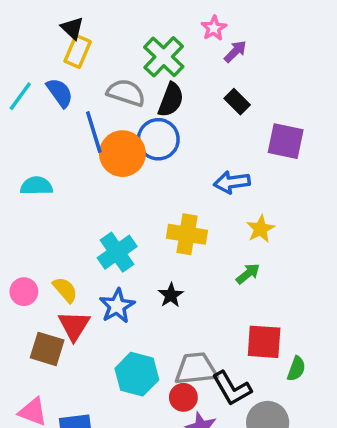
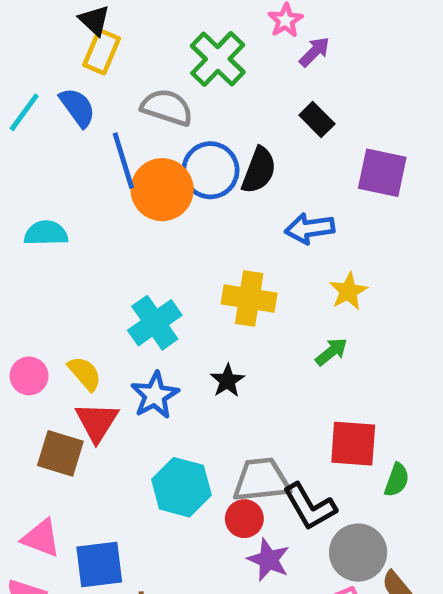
black semicircle: (171, 100) -> (259, 170), moved

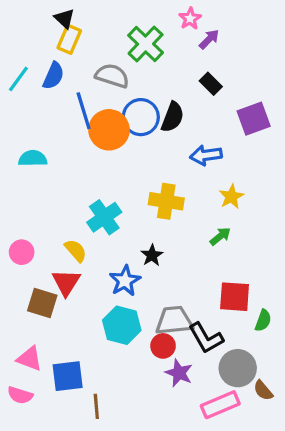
blue semicircle: (77, 107) -> (53, 76), turned 60
purple square: (382, 173) -> (254, 119), turned -32
yellow semicircle: (85, 373) -> (76, 251), moved
blue star: (155, 395) -> (125, 281), moved

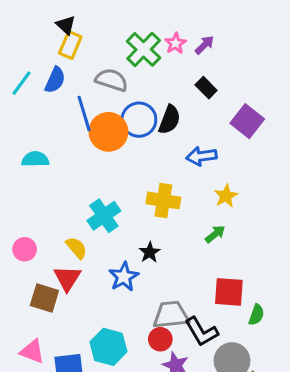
pink star: (190, 19) -> (176, 43), moved
purple square: (254, 119) -> (247, 121), turned -32
cyan hexagon: (122, 325) -> (108, 347), moved

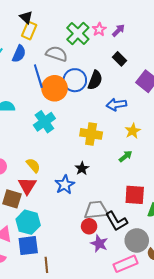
cyan cross: (104, 216) -> (44, 122), moved
cyan hexagon: (108, 347) -> (28, 222), moved

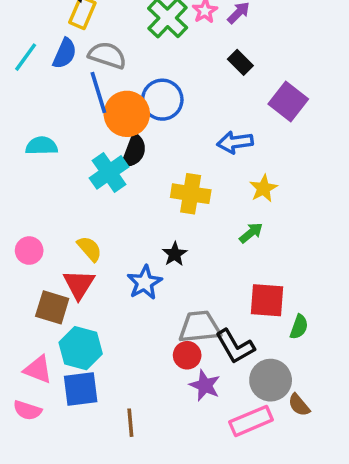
gray semicircle: (57, 54) -> (107, 55), moved
black semicircle: (95, 80) -> (134, 151), moved
brown line: (46, 265) -> (130, 423), moved

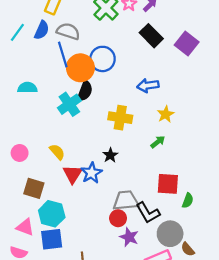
black rectangle: (240, 62) -> (151, 36), size x1.5
purple square: (288, 101) -> (187, 43), moved
red triangle: (79, 284) -> (73, 174), moved

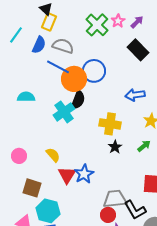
cyan line: (17, 32) -> (16, 35), moved
blue line: (63, 55) -> (58, 67), turned -45
black star: (110, 155) -> (115, 147), moved

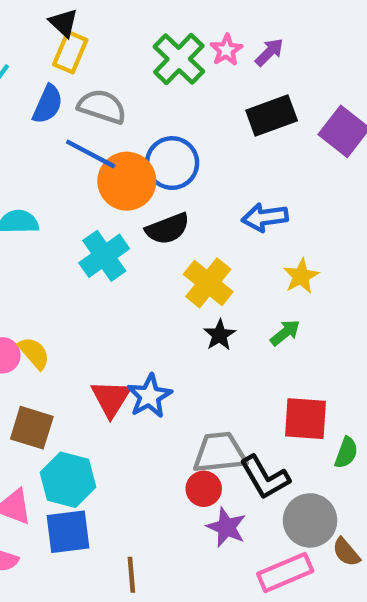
black rectangle: (138, 50) -> (272, 116), turned -65
black semicircle: (78, 100) -> (168, 229), moved, turned 48
yellow cross: (110, 124) -> (208, 283), turned 30
yellow semicircle: (53, 155) -> (34, 353), moved

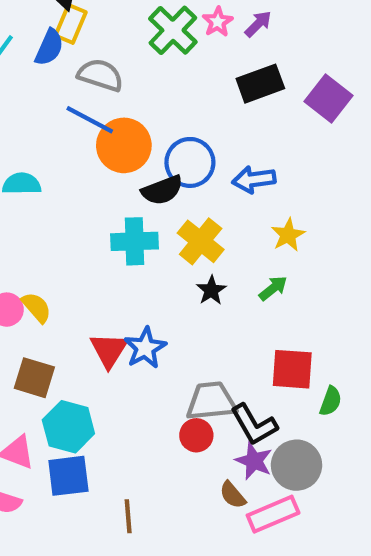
blue semicircle: (48, 104) -> (49, 47), moved
blue circle: (172, 163) -> (190, 162), moved
cyan cross: (104, 256) -> (135, 241), moved, turned 33
purple star: (226, 527) -> (254, 461), moved
brown semicircle: (346, 552) -> (233, 495), moved

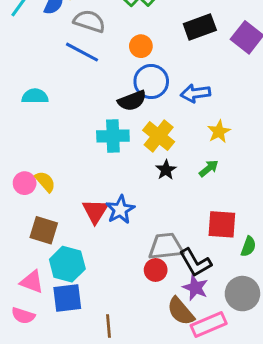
orange circle: (124, 145) -> (141, 46), moved, size x0.6
gray circle: (297, 465) -> (242, 294), moved
brown semicircle: (233, 495) -> (181, 311), size x1.5

